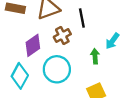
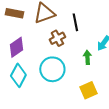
purple diamond: (33, 45) -> (16, 47), moved

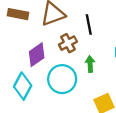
purple diamond: (16, 47) -> (37, 55), moved
green arrow: (87, 57) -> (90, 64), moved

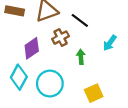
black line: (89, 25) -> (80, 20), turned -42
cyan circle: (62, 79) -> (50, 84), moved

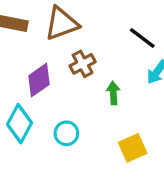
black line: (80, 20) -> (142, 38), moved
cyan circle: (50, 84) -> (66, 133), size x0.6

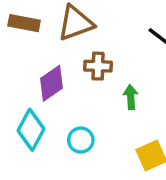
brown cross: (83, 64) -> (98, 66), turned 30

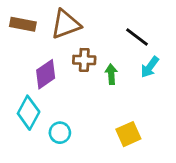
green arrow: (131, 97) -> (111, 74), moved
cyan circle: (81, 140) -> (60, 133), moved

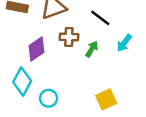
black line: (137, 37) -> (100, 18), moved
green arrow: (111, 74) -> (92, 49), turned 35

